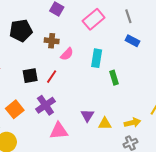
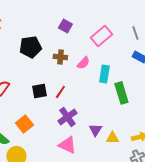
pink semicircle: (67, 54) -> (83, 63), moved
green rectangle: (114, 78) -> (121, 93), size x1.5
purple cross: (45, 105) -> (67, 117), moved
pink triangle: (59, 131) -> (67, 145), turned 30

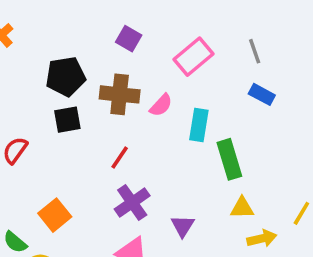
brown cross: (60, 57) -> (120, 94), size x1.5
black square: (39, 91) -> (67, 120), moved
yellow triangle: (112, 138) -> (242, 208), moved

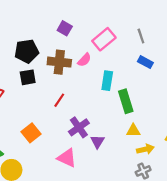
pink semicircle: (161, 105) -> (84, 60), moved
purple cross: (132, 202) -> (79, 127), moved
orange square: (55, 215) -> (31, 133), moved

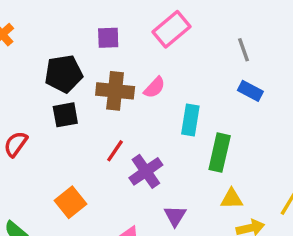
purple square: (65, 28) -> (108, 38), moved, turned -32
pink rectangle: (104, 39) -> (172, 29), moved
green rectangle: (126, 101) -> (220, 153), turned 30
purple cross: (79, 127) -> (146, 171), moved

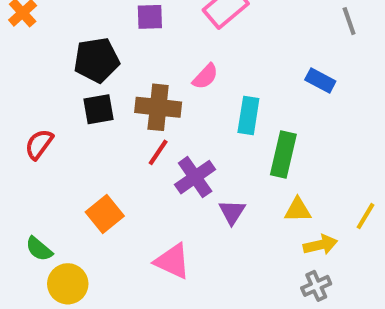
gray line: (244, 50) -> (349, 21), moved
brown cross: (115, 91) -> (158, 107), moved
purple triangle: (175, 216) -> (232, 212), moved

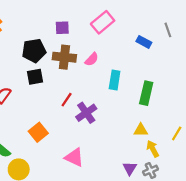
blue rectangle: (320, 81) -> (144, 42), moved
brown cross: (158, 107) -> (64, 57), moved
green rectangle: (283, 154) -> (146, 93), moved
purple triangle: (232, 212) -> (130, 168), moved
yellow arrow: (320, 245) -> (153, 149), turned -105

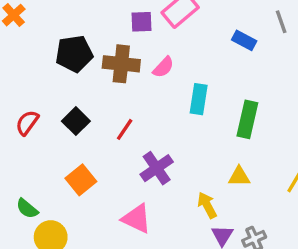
purple square: (62, 28) -> (141, 22), moved
black square: (35, 77) -> (76, 121), moved, turned -35
purple cross: (86, 113) -> (157, 168), moved
yellow arrow: (153, 149) -> (207, 205), moved

